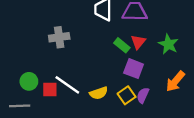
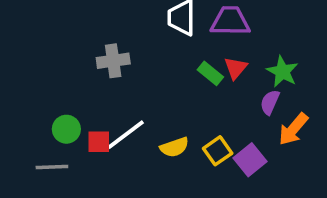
purple square: (134, 69) -> (250, 160), moved, turned 30
white line: (67, 85) -> (126, 135), turned -72
purple semicircle: (143, 95) -> (270, 102), moved

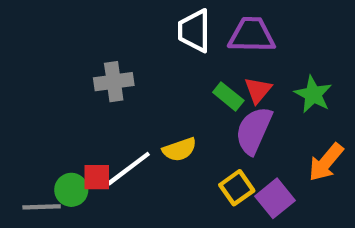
purple semicircle: (270, 102) -> (254, 130), moved, size x1.6
green circle: (66, 129) -> (71, 190), moved
yellow semicircle: (174, 147) -> (179, 150), moved

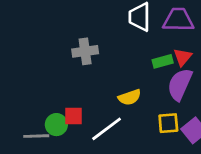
green rectangle: (228, 96) -> (163, 61), turned -54
white line: (129, 169) -> (107, 129), moved
yellow square: (237, 188) -> (168, 123), turned 30

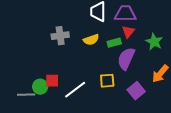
red triangle: (183, 57) -> (128, 32), moved
yellow semicircle: (130, 97) -> (91, 40), moved
yellow square: (168, 123) -> (107, 81), moved

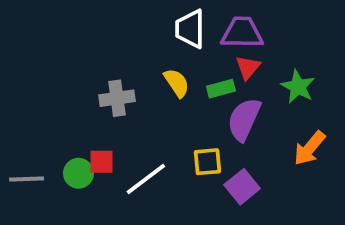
gray cross: (60, 36) -> (117, 98), moved
yellow semicircle: (91, 40) -> (177, 83), turned -105
purple square: (136, 91) -> (242, 187), moved
gray line: (26, 95) -> (27, 179), moved

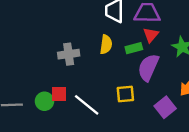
yellow semicircle: (177, 83) -> (106, 44), turned 42
white line: (146, 179) -> (87, 105), turned 76
purple square: (242, 187) -> (165, 107), moved

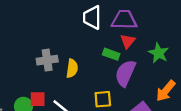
yellow semicircle: (106, 44) -> (72, 68), moved
green rectangle: (134, 48) -> (111, 54), turned 35

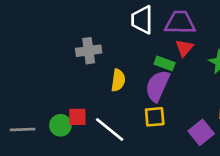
gray cross: (47, 60) -> (89, 51), moved
purple semicircle: (125, 73) -> (158, 86), moved

